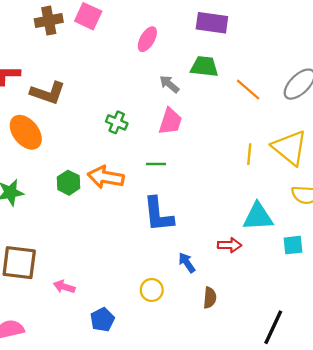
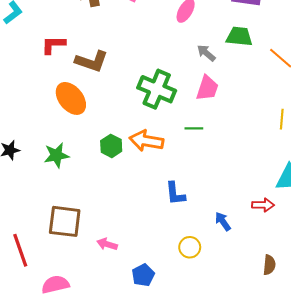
green cross: (117, 122) -> (157, 89), size x1.8
blue L-shape: (158, 214) -> (175, 194), moved, size x0.7
brown semicircle: (210, 298) -> (269, 265), moved

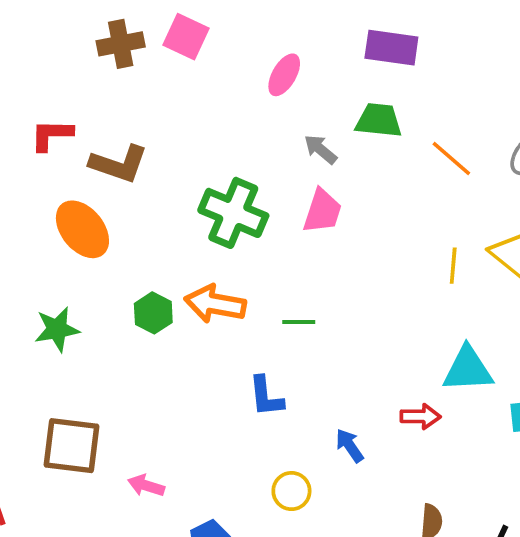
green line: (194, 128) -> (299, 322), moved

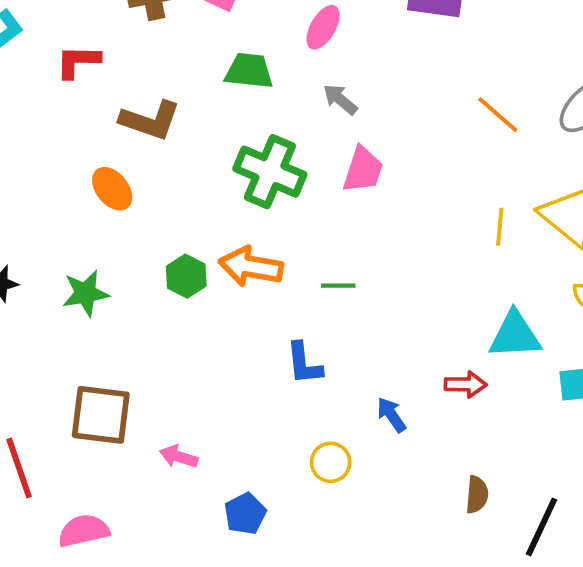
green trapezoid: (379, 120) -> (249, 71), moved
red L-shape: (52, 135) -> (78, 61), moved
gray arrow: (321, 149) -> (340, 99), moved
orange ellipse: (82, 229) -> (112, 189), size x0.7

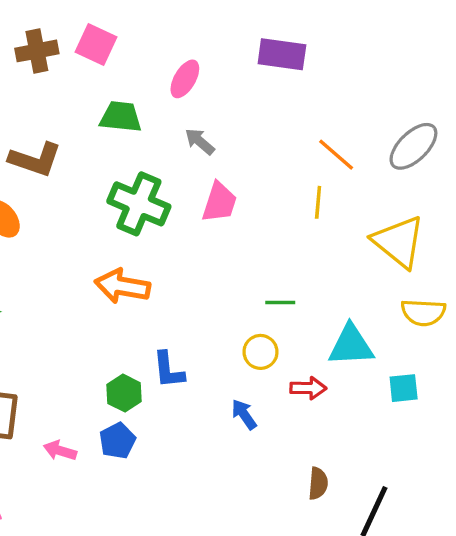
yellow line: (500, 227) -> (318, 202), moved
green hexagon: (186, 276) -> (124, 393), moved
green line: (338, 286) -> (280, 303), moved
yellow circle: (331, 462) -> (261, 352), moved
blue pentagon: (245, 514) -> (117, 441), moved

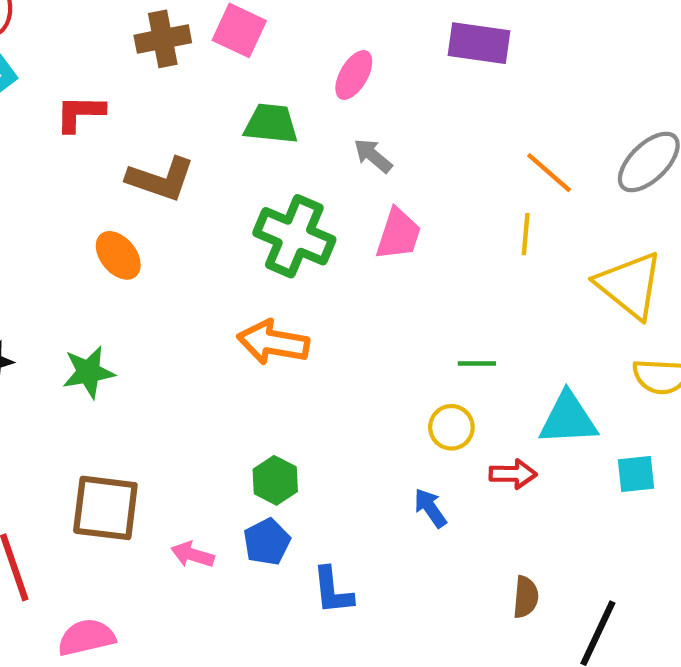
blue L-shape: (168, 370) -> (333, 591), moved

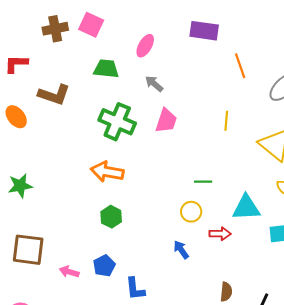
orange line: (549, 173) -> (240, 66), moved, turned 30
orange ellipse: (118, 255) -> (16, 117), moved
green hexagon: (275, 480) -> (111, 217), moved

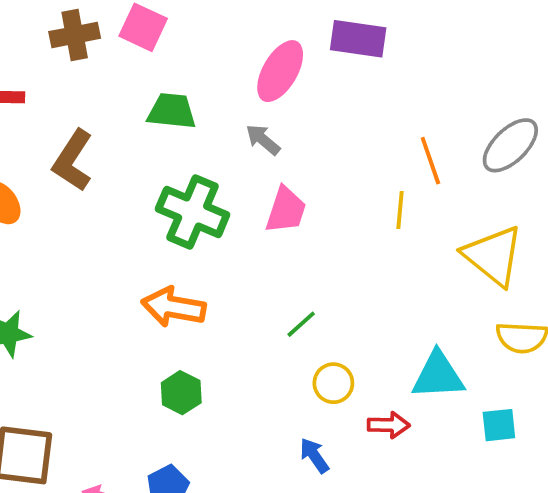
pink ellipse: (145, 46) -> (280, 71), moved, size x1.4
orange line: (240, 66) -> (430, 161), moved
brown L-shape: (54, 95) -> (73, 161), turned 104
green line: (203, 182) -> (301, 324), moved, turned -42

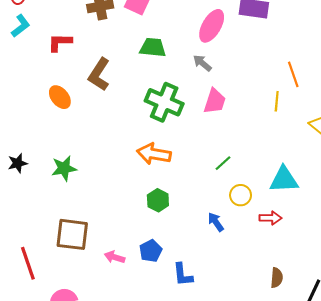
cyan triangle: (438, 376) -> (284, 180), moved
blue arrow: (314, 455) -> (216, 222), moved

